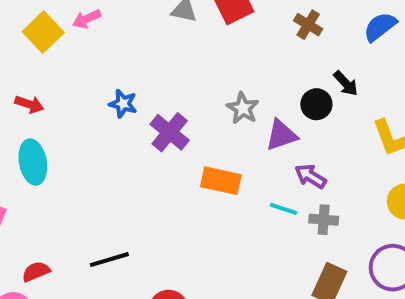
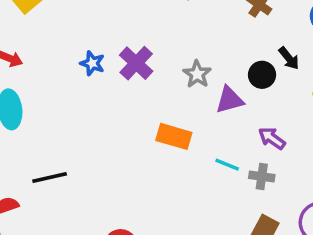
purple cross: (170, 132) -> (136, 63), moved
purple arrow: (310, 176) -> (272, 138), moved
black line: (109, 260) -> (50, 177), moved

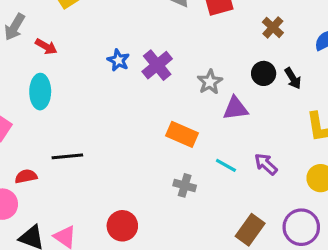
black circle: (262, 75) -> (264, 73), moved
purple arrow: (272, 138) -> (266, 164), moved
gray cross: (262, 176) -> (185, 185), moved

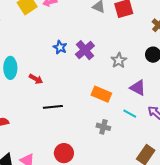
red arrow: (46, 47) -> (36, 79), moved
purple triangle: (236, 108) -> (138, 88), moved, turned 36
black line: (67, 156) -> (53, 107), moved

